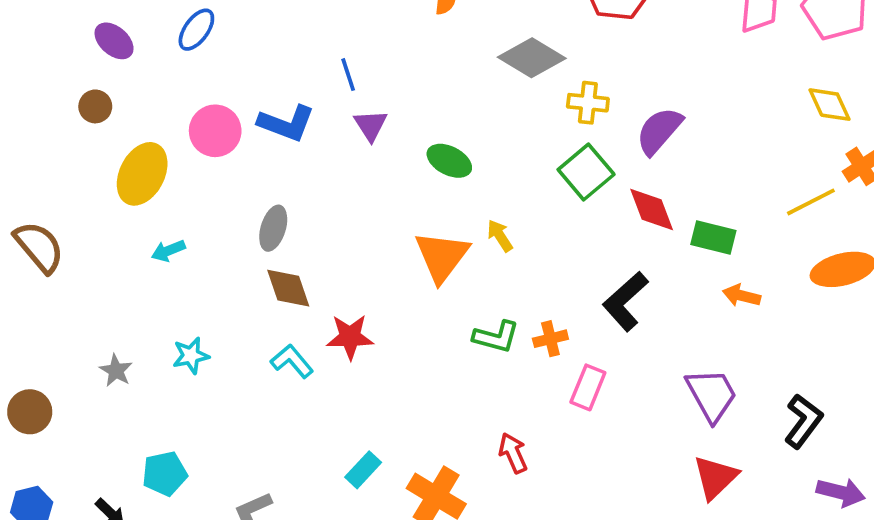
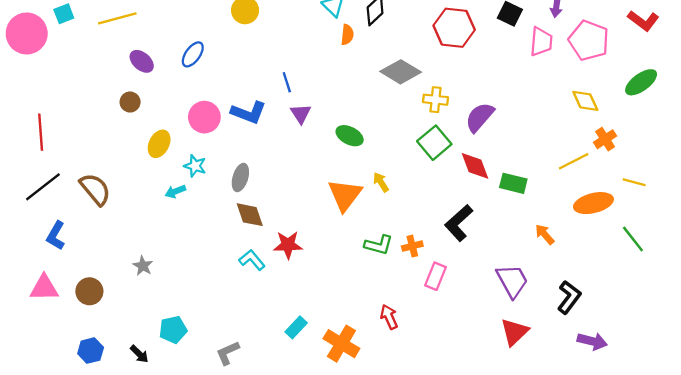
yellow ellipse: (142, 174) -> (159, 144), size x0.7
orange arrow: (742, 296) -> (545, 234), moved, turned 35
cyan star: (191, 356) -> (195, 166), moved, turned 30

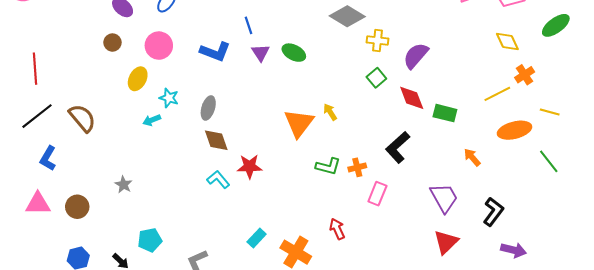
pink circle: (204, 117) -> (159, 46), moved
green ellipse: (350, 136) -> (294, 53), moved
green square: (434, 143) -> (376, 78), size x0.7

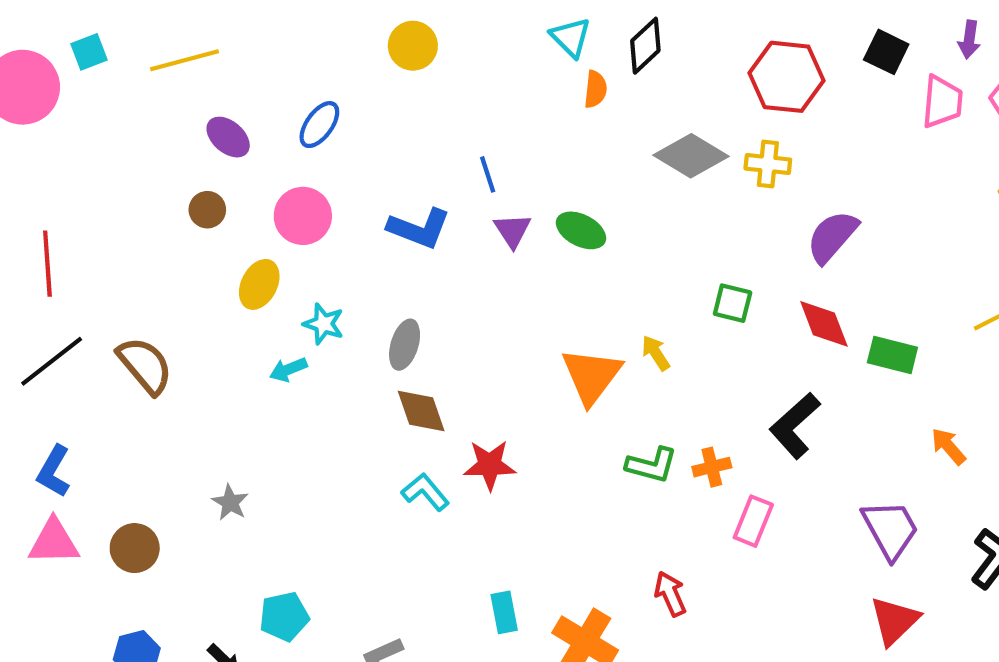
yellow cross: (377, 40) -> (768, 164), moved
green square: (376, 78) -> (733, 303), moved, turned -36
blue L-shape: (48, 158) -> (54, 471), moved
cyan rectangle: (257, 238) -> (504, 612), turned -54

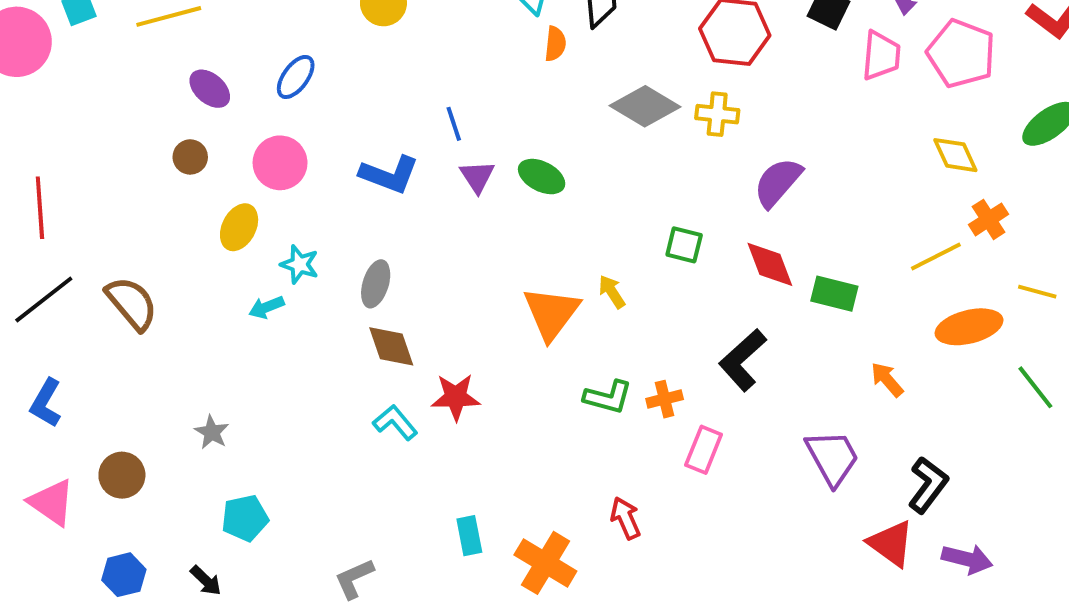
pink triangle: (54, 542) -> (52, 502), moved, turned 36
cyan pentagon: (284, 617) -> (245, 518), moved
red triangle: (894, 621) -> (891, 543), moved, turned -40

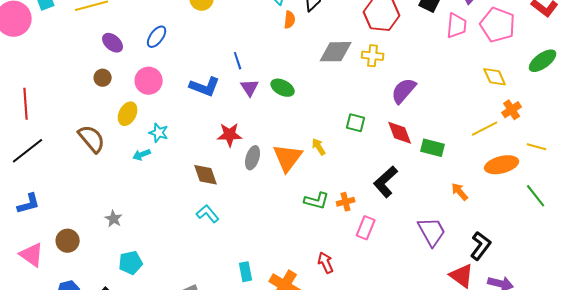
gray diamond: (645, 106) -> (336, 52), turned -32
gray ellipse: (376, 284) -> (253, 158), moved
brown semicircle: (132, 303) -> (92, 139), moved
red star: (456, 397) -> (230, 135), moved
blue L-shape: (46, 403) -> (29, 204), turned -135

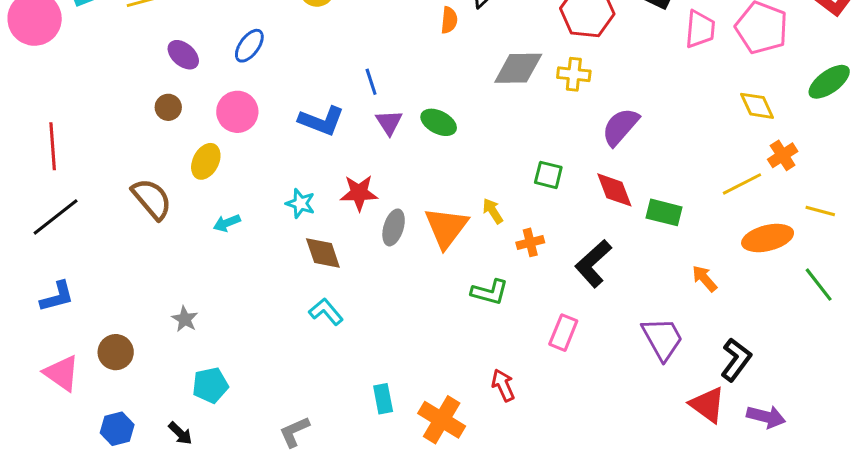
cyan star: (159, 133) -> (300, 203), moved
orange cross: (346, 202) -> (530, 242), moved

